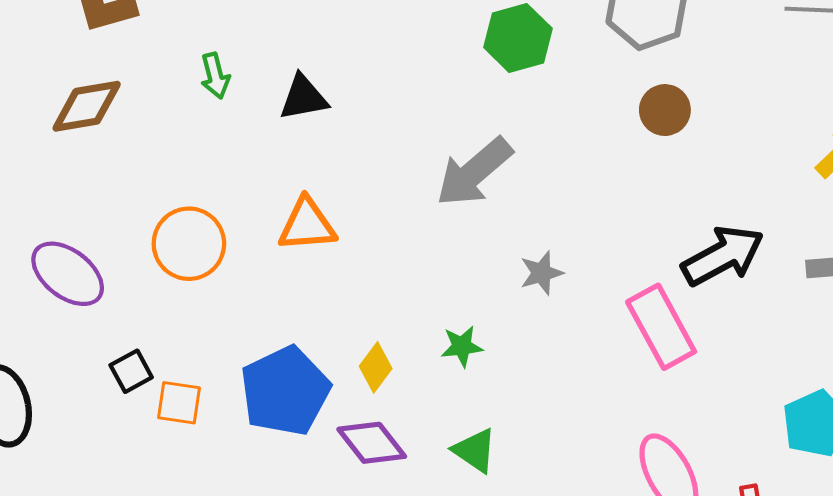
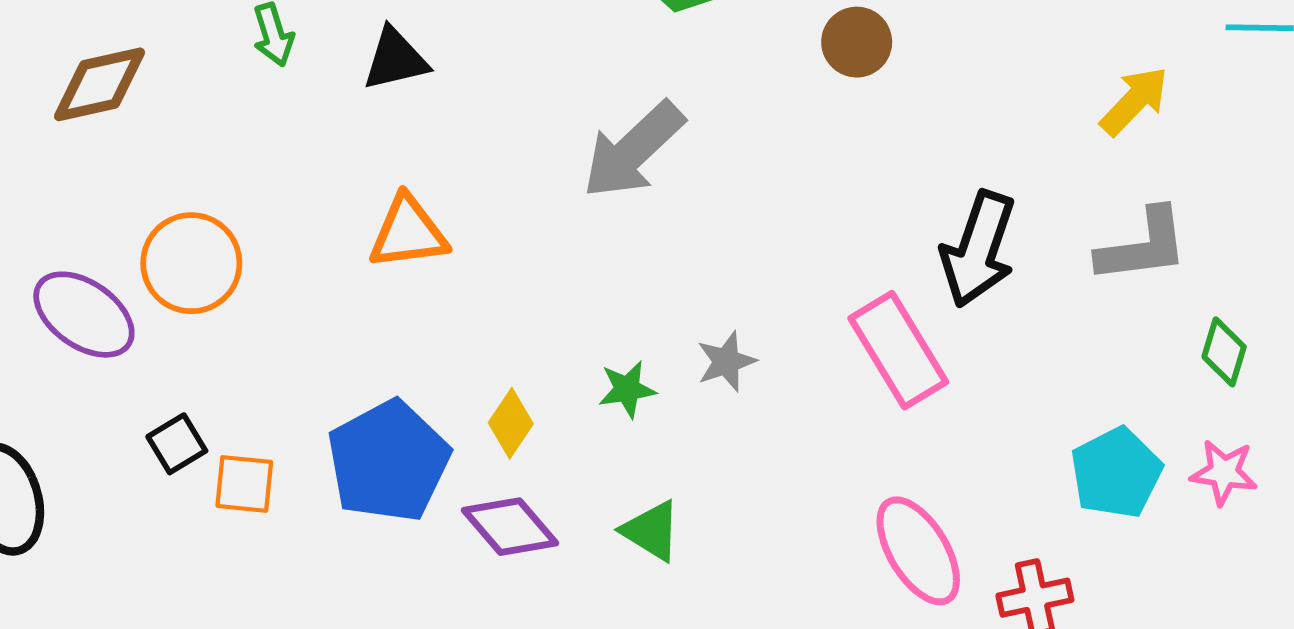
brown circle: (665, 110) -> (857, 42), moved
orange circle: (189, 244) -> (191, 263), moved
black arrow: (723, 256) -> (978, 249), turned 140
gray star: (541, 273) -> (726, 362), moved

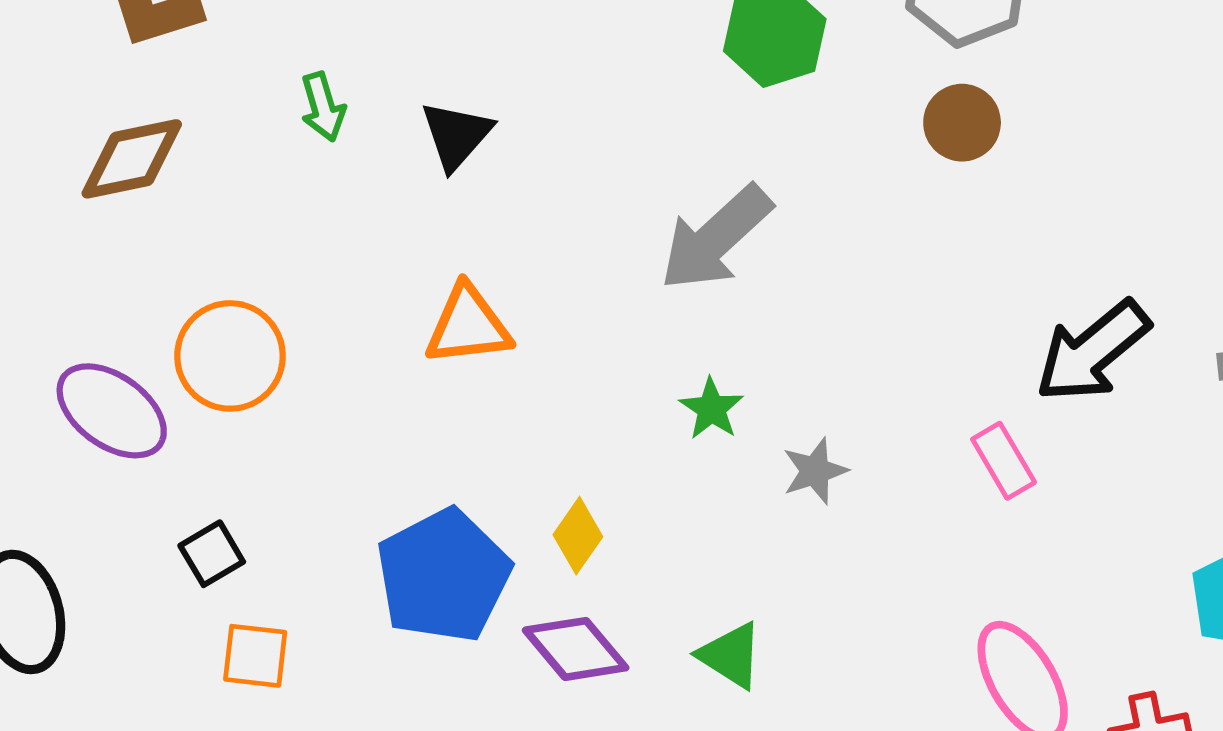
black triangle: (395, 59) -> (456, 135), turned -36
black arrow: (978, 249) -> (1093, 351), turned 31
pink rectangle: (898, 350) -> (1004, 461), size x0.6
green star: (627, 389) -> (712, 409), moved, turned -30
orange square: (244, 484) -> (255, 656), moved

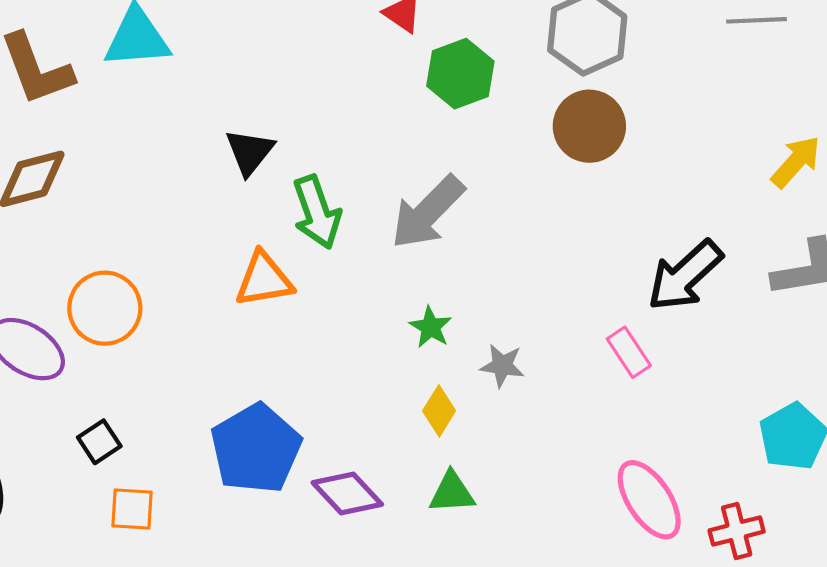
green arrow: (323, 107) -> (317, 212), moved, size x1.6
brown circle: (962, 123) -> (589, 126), size x1.4
gray star: (815, 471) -> (502, 366), turned 30
yellow diamond: (578, 536) -> (439, 411), moved
green triangle: (731, 655) -> (452, 492), turned -33

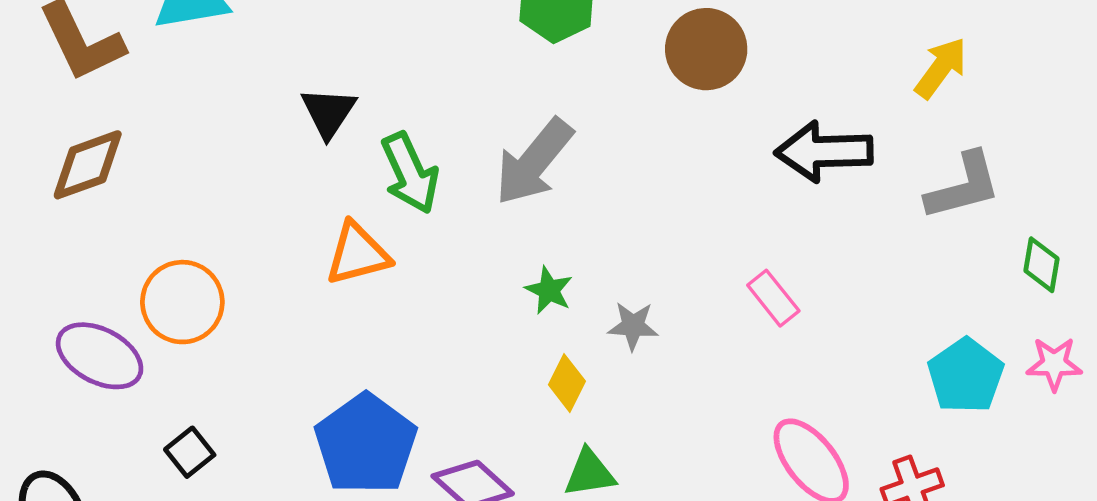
black arrow: (685, 276) -> (824, 152), moved, turned 46

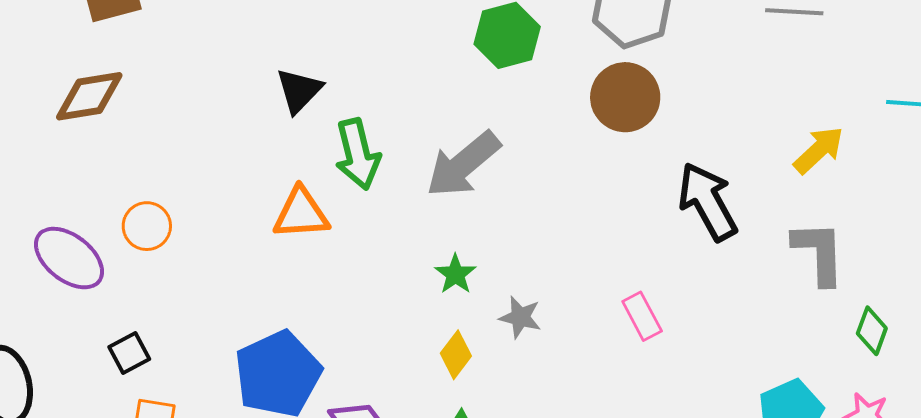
black arrow: (824, 152) -> (708, 202), turned 52
gray L-shape: (963, 186) -> (819, 253), turned -88
orange circle: (182, 302) -> (147, 226), size x0.7

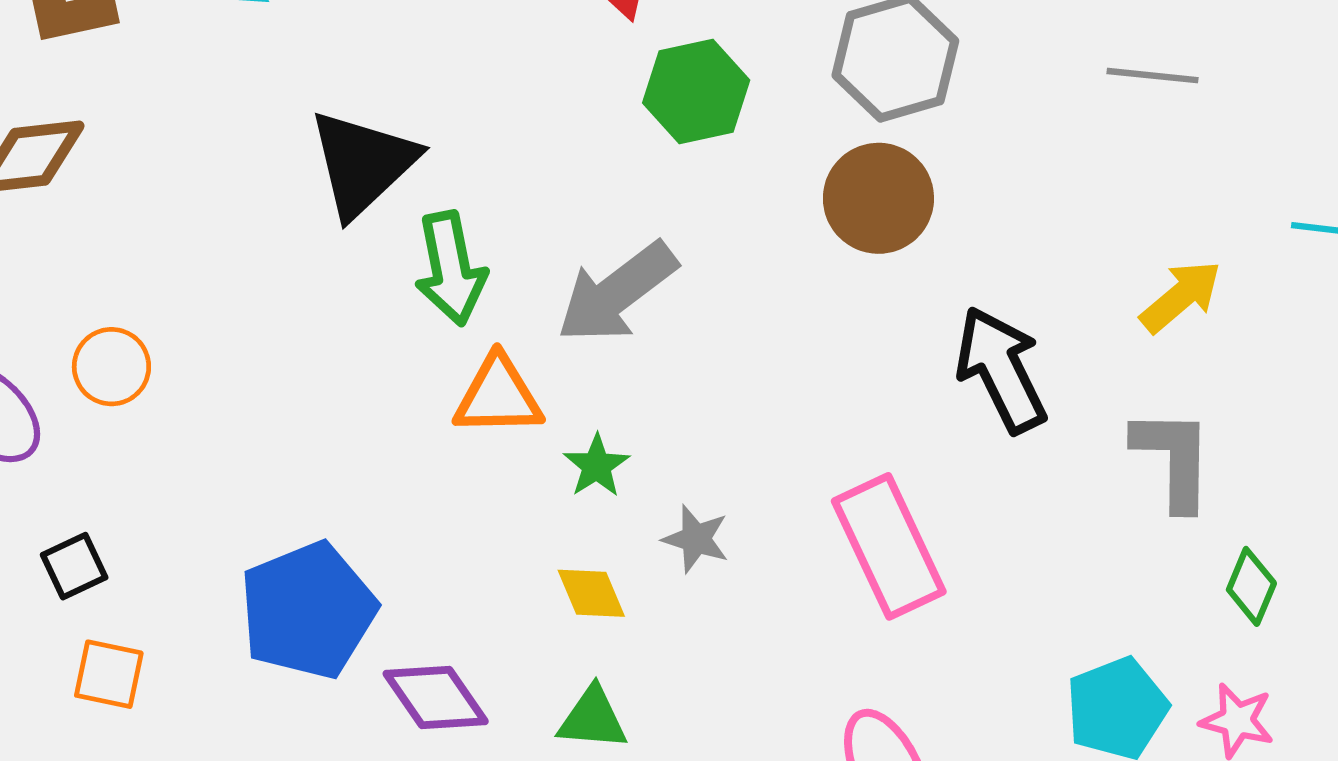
black triangle: (299, 91) -> (363, 163), size x1.5
orange triangle: (301, 213) -> (498, 396), moved
pink rectangle: (642, 316) -> (889, 546), size x1.8
yellow diamond: (456, 355) -> (591, 593), turned -63

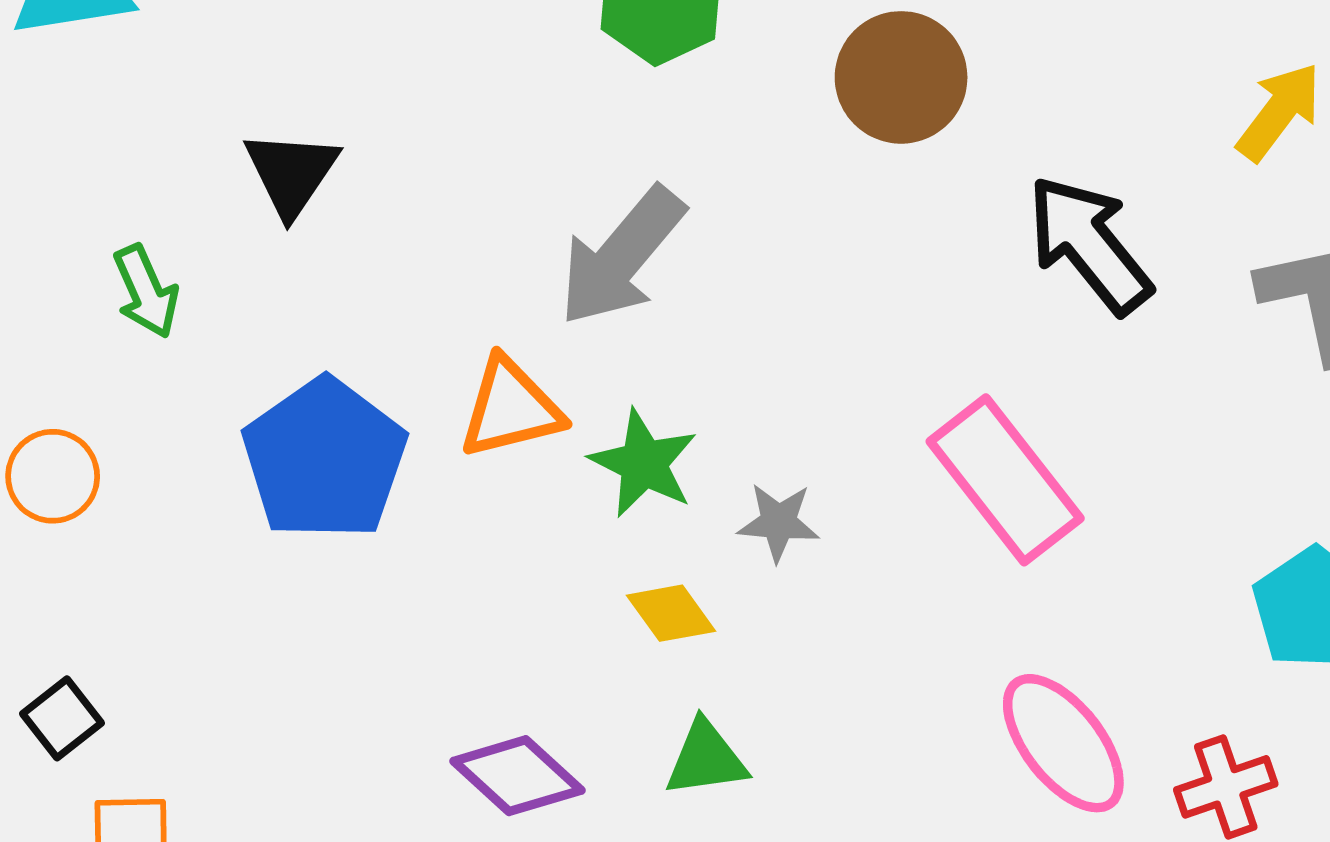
black triangle: (363, 163) -> (291, 173), size x0.7
green arrow: (451, 268) -> (146, 291), moved, size x0.7
green star: (597, 466) -> (644, 463), size x1.4
blue pentagon: (308, 610) -> (325, 459), moved

